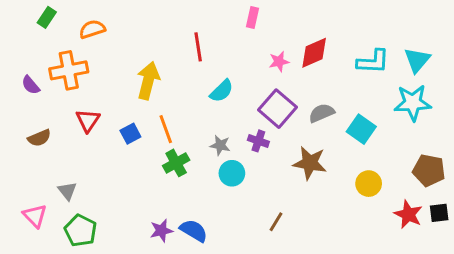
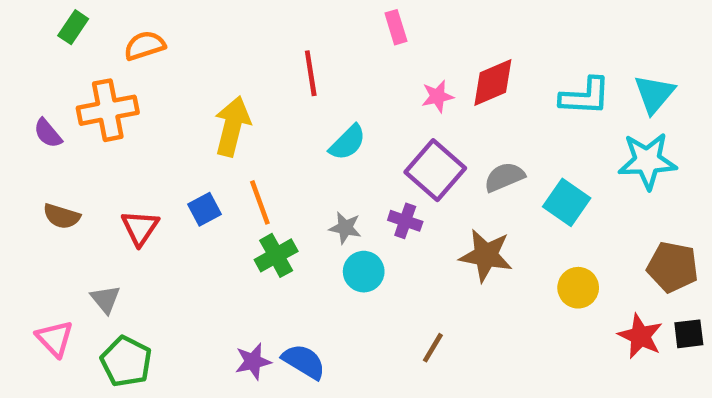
pink rectangle: (252, 17) -> (396, 27), turned -30
red triangle: (88, 120) -> (140, 228), moved
brown semicircle: (39, 138) -> (62, 216), turned 40

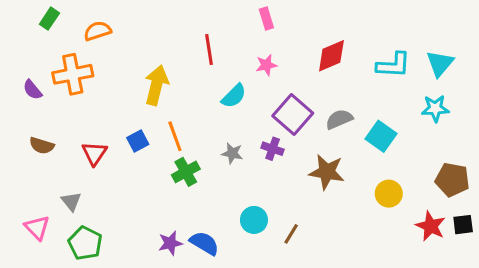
pink star: (437, 96) -> (266, 65), moved
cyan star: (647, 161) -> (435, 108), size x0.7
cyan circle: (364, 272) -> (254, 220), moved

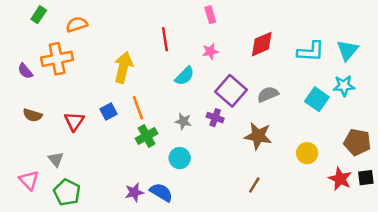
cyan square: (381, 136) -> (317, 99), moved
cyan circle: (254, 220) -> (180, 158), moved
brown line: (291, 234) -> (254, 185), moved

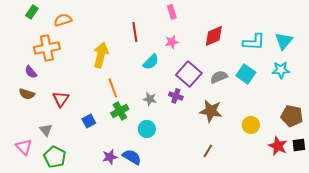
purple semicircle: (25, 71) -> (31, 72), moved
cyan square: (317, 99) -> (246, 74), moved
blue square: (109, 111) -> (89, 121), moved

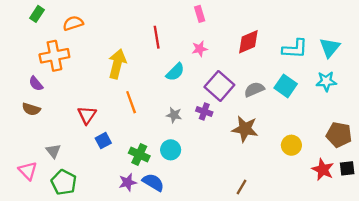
red triangle: (61, 99) -> (87, 115), moved
green cross: (120, 111) -> (139, 154), moved, turned -36
brown line: (208, 151) -> (241, 187), moved

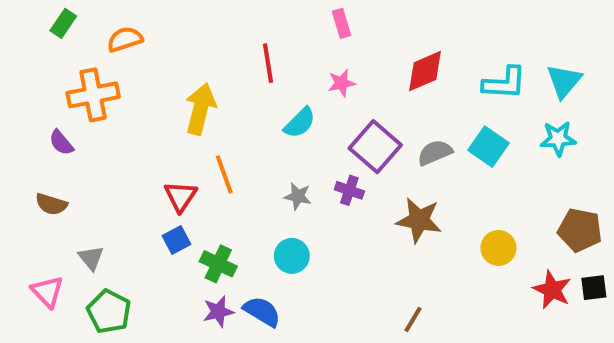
brown semicircle: (31, 109) -> (51, 204), moved
red triangle: (87, 115) -> (181, 196), moved
green cross: (139, 154) -> (218, 264), moved

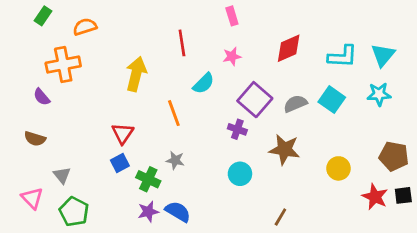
orange line: (224, 174) -> (174, 113), moved
gray star: (298, 196) -> (175, 160), moved
cyan circle: (292, 256) -> (240, 174), moved

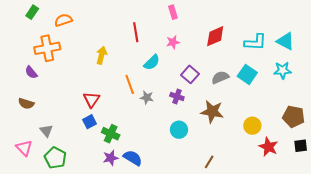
cyan triangle: (383, 55) -> (286, 41), turned -42
yellow arrow: (136, 74) -> (102, 55), size x0.7
purple square: (255, 100) -> (190, 74), size x0.7
gray star: (175, 160) -> (147, 98), moved
red star: (375, 197) -> (268, 147), moved

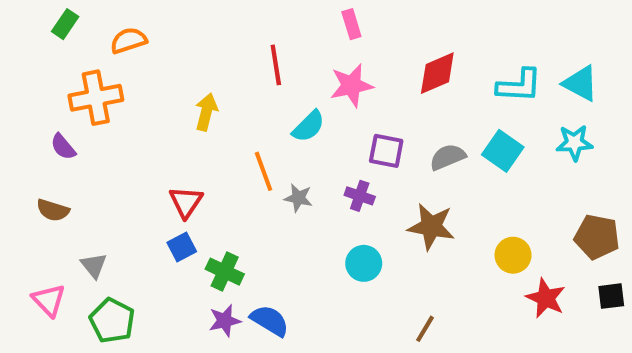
pink star: (173, 42) -> (351, 85), size x1.5
purple square: (190, 74) -> (386, 151), turned -30

